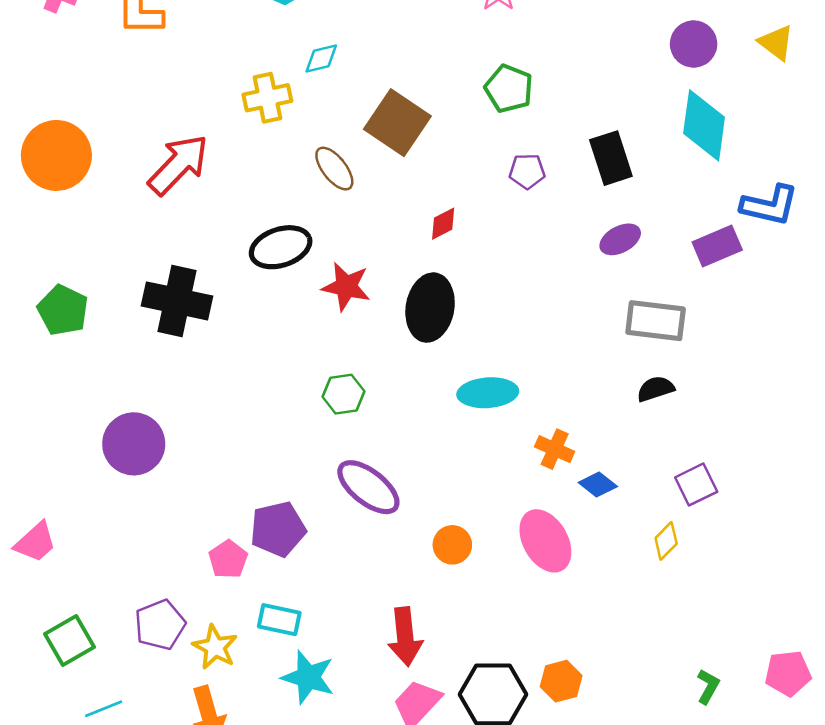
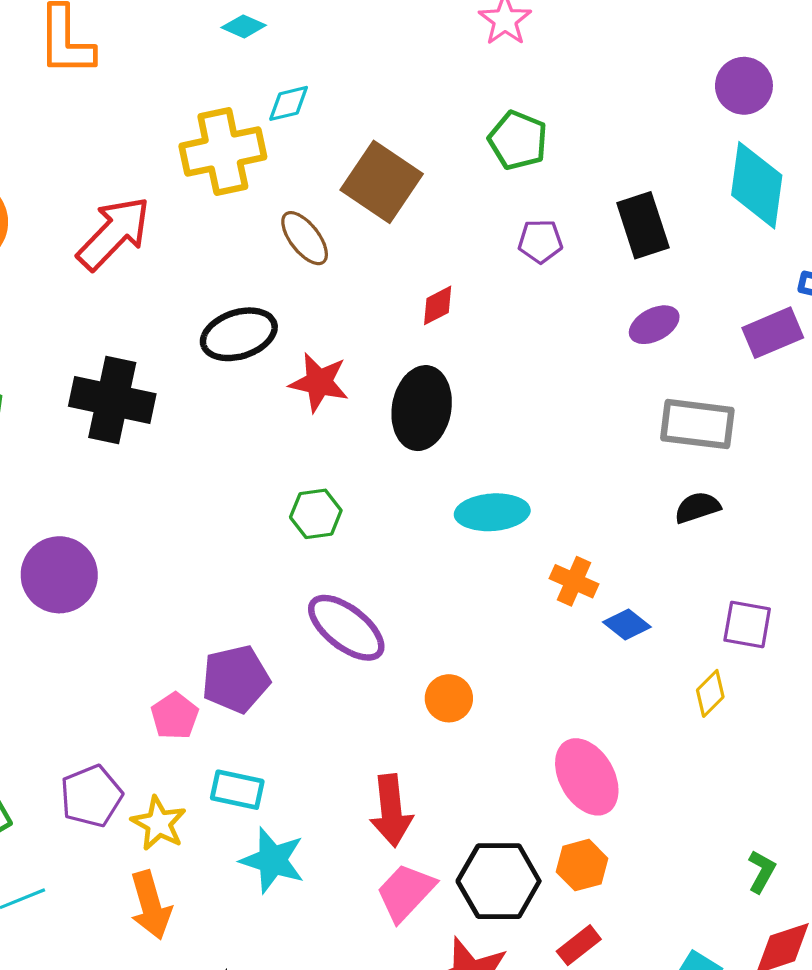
yellow cross: (267, 98) -> (223, 152), size x1.4
purple square: (696, 485) -> (747, 625), turned 36
pink ellipse: (545, 541) -> (587, 777), moved

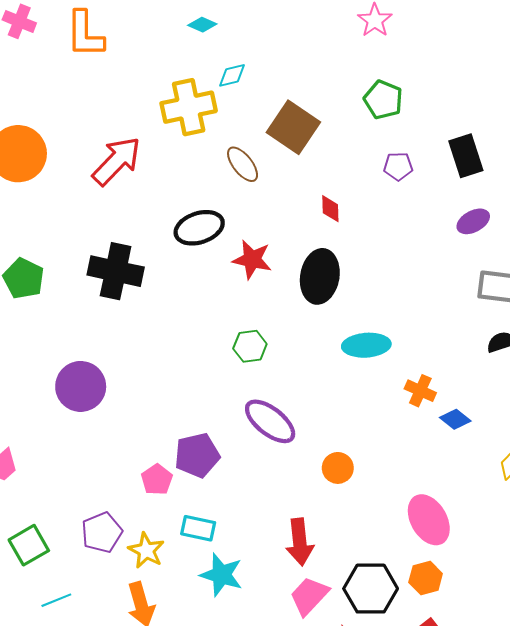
red diamond: (438, 305) -> (330, 209), turned -64

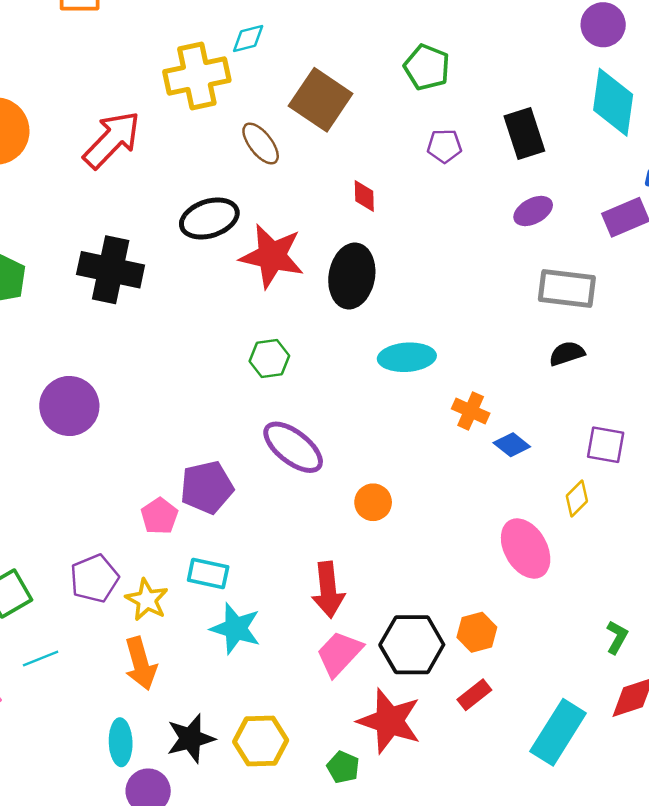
red star: (252, 259) -> (272, 256), size x1.4
pink ellipse: (429, 520) -> (526, 548), moved

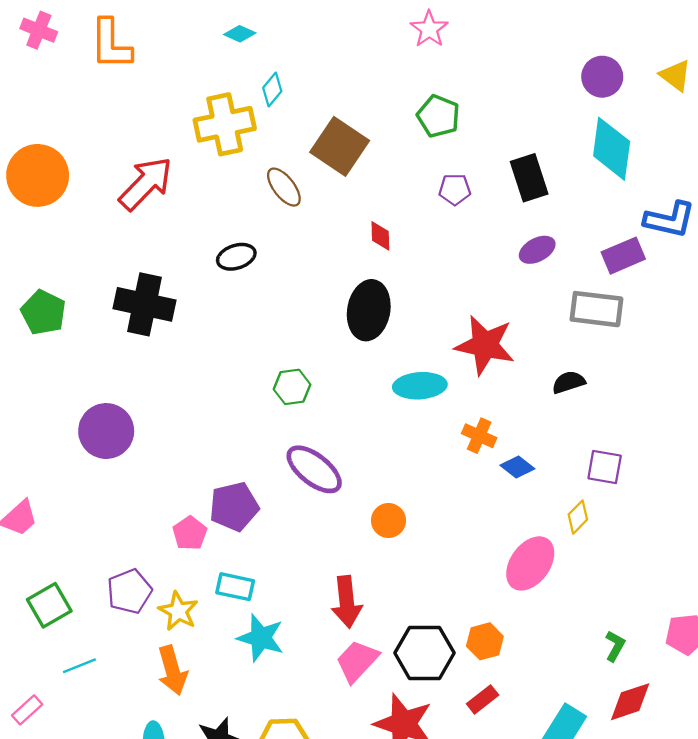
cyan diamond: (248, 38) -> (272, 89), turned -36
black ellipse: (209, 218) -> (236, 257), size x0.7
red star: (272, 256) -> (485, 345), moved
gray rectangle: (567, 288) -> (596, 309), moved
pink ellipse: (526, 548) -> (530, 563), turned 66

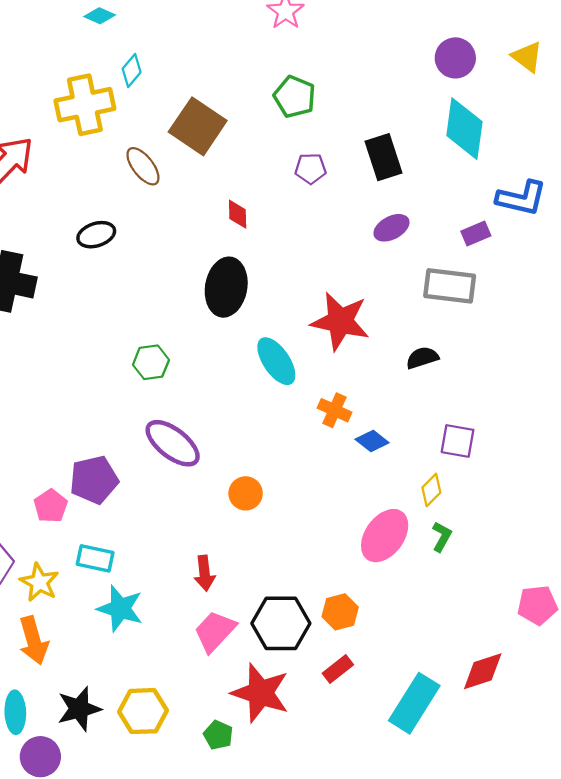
purple rectangle: (623, 256) -> (476, 233), size x0.7
cyan ellipse: (420, 386) -> (276, 361), turned 60
red arrow: (347, 602) -> (205, 573), size x0.7
green L-shape: (615, 646) -> (442, 537), moved

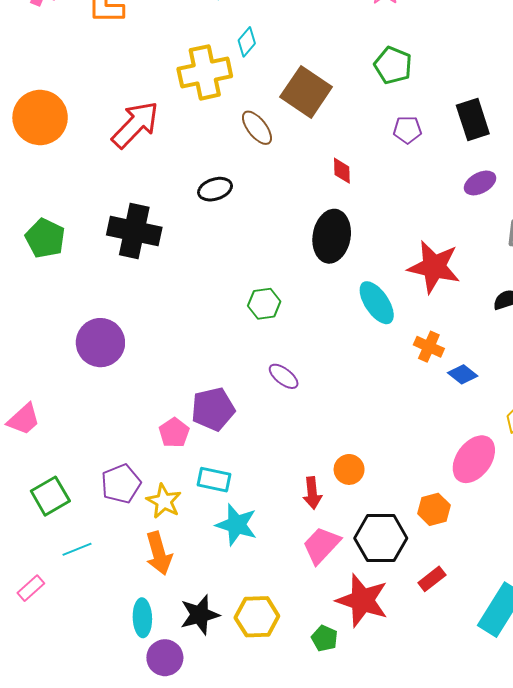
purple ellipse: (173, 443) -> (284, 376), size x0.6
orange circle: (246, 493) -> (349, 469), moved
orange hexagon: (340, 612) -> (434, 509), moved

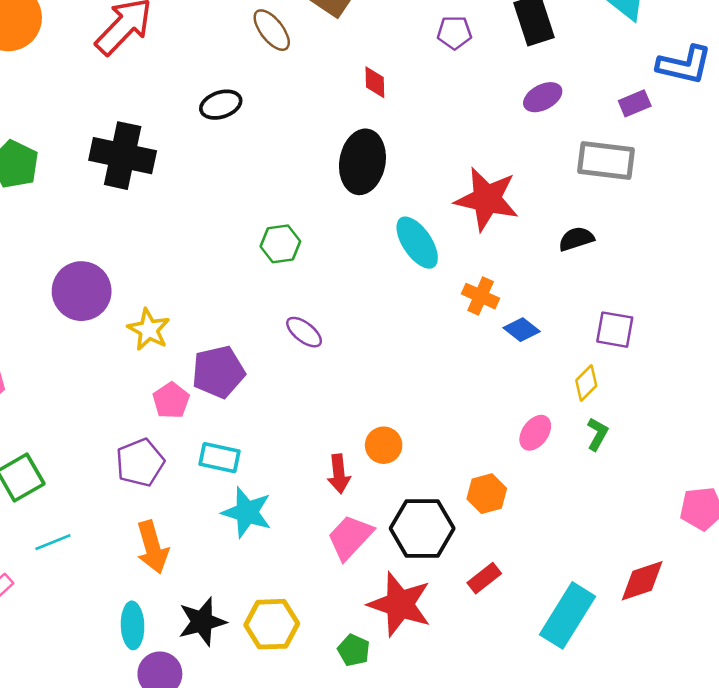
pink ellipse: (474, 459) -> (535, 433), size x0.6
purple pentagon: (121, 484) -> (140, 463), moved
yellow star: (164, 501) -> (149, 330), moved

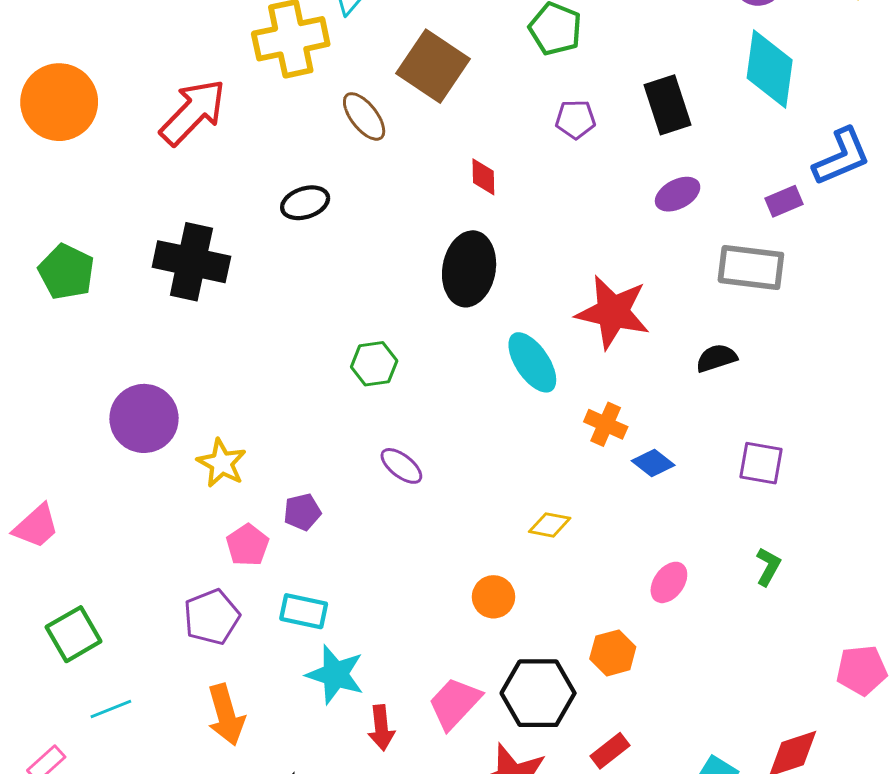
blue L-shape: (684, 65) -> (842, 157), turned -36
purple pentagon: (218, 372) -> (302, 512), size x0.6
yellow diamond: (586, 383) -> (550, 525), moved, turned 56
green L-shape: (597, 434) -> (768, 567), moved
red arrow: (339, 474) -> (381, 728), moved

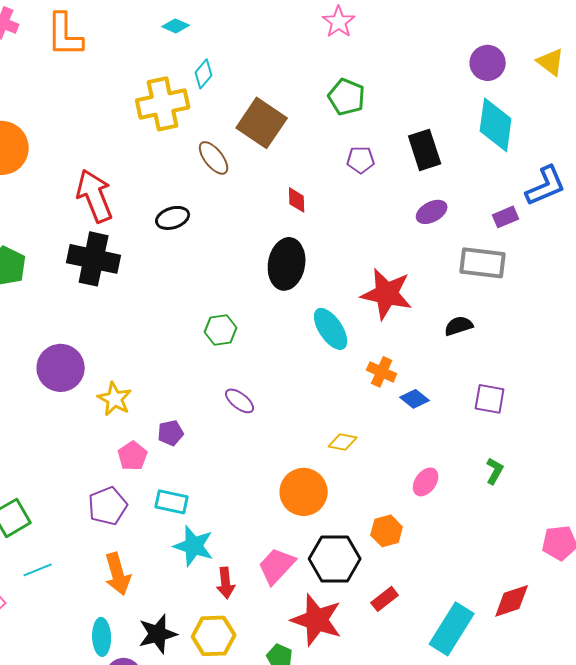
red arrow: (193, 112) -> (95, 196), moved, turned -66
orange circle: (493, 597) -> (304, 492), size x1.6

